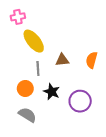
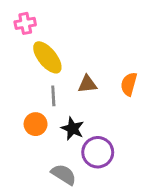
purple circle: (80, 101) -> (98, 152), moved
gray semicircle: (27, 115) -> (64, 174), moved

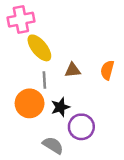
pink cross: (25, 23) -> (21, 20), size x1.5
orange circle: (36, 124) -> (30, 103), size x1.5
black star: (73, 129) -> (60, 107), turned 30

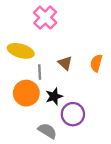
pink cross: (21, 20) -> (45, 18), moved, turned -35
yellow ellipse: (39, 48) -> (21, 51), moved, turned -35
brown triangle: (73, 70) -> (65, 63), turned 48

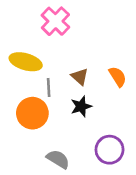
orange semicircle: (96, 63) -> (118, 77), turned 133
black star: (54, 96) -> (81, 106), moved
purple circle: (73, 114) -> (110, 150), moved

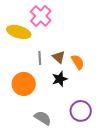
yellow ellipse: (26, 62) -> (19, 32), moved
orange semicircle: (118, 77) -> (78, 62), moved
gray line: (49, 87) -> (40, 58), moved

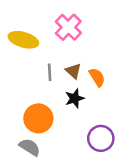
pink cross: (41, 16) -> (68, 27), moved
orange circle: (24, 84) -> (38, 118), moved
gray semicircle: (43, 118) -> (30, 147), moved

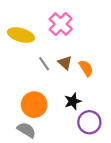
gray line: (50, 72) -> (44, 64), turned -32
black star: (75, 98) -> (73, 101), moved

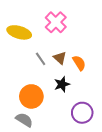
black star: (73, 101) -> (62, 84), moved

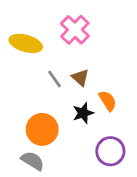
orange semicircle: (79, 63) -> (108, 101), moved

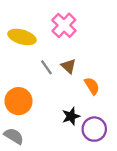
black star: (83, 113) -> (71, 116), moved
orange circle: (42, 129) -> (18, 101), moved
gray semicircle: (33, 161) -> (14, 136), moved

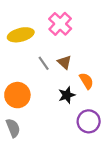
yellow ellipse: (22, 37) -> (21, 35), turned -30
black star: (71, 116) -> (67, 95), moved
gray semicircle: (14, 136) -> (13, 128), turned 36

